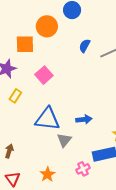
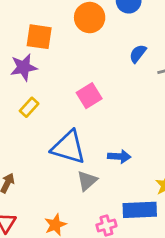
orange square: (25, 44) -> (39, 37), moved
pink square: (44, 75) -> (89, 96), moved

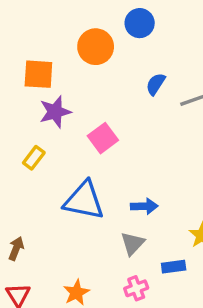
purple star: (24, 67) -> (55, 112), moved
gray triangle: (87, 181) -> (133, 243), moved
blue rectangle: (140, 210) -> (174, 267), size x0.6

